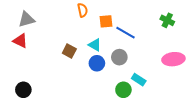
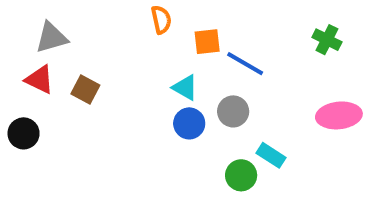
brown square: (69, 51) -> (85, 90), moved
black circle: (23, 90) -> (24, 133), moved

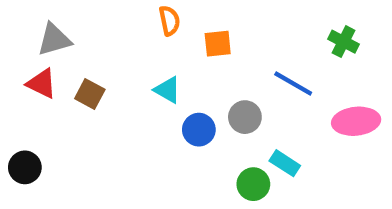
blue line: (245, 64) -> (293, 84), moved
cyan triangle: (185, 88) -> (167, 90), moved
black circle: (24, 133) -> (25, 167), moved

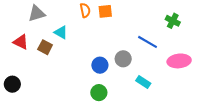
gray triangle: (54, 39) -> (37, 13), moved
orange square: (218, 44) -> (105, 11), moved
cyan triangle: (167, 90) -> (61, 32), moved
green circle: (253, 184) -> (99, 93), moved

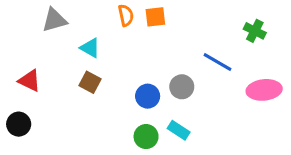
red triangle: (21, 42) -> (30, 81), moved
brown square: (45, 47) -> (90, 82), moved
cyan rectangle: (143, 82) -> (179, 130), moved

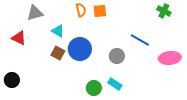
green cross: (255, 31) -> (164, 11), moved
red triangle: (30, 81) -> (19, 38), moved
blue circle: (148, 96) -> (80, 49), moved, size x1.5

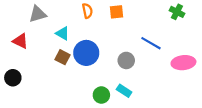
orange square: (100, 11) -> (116, 12), moved
black circle: (12, 80) -> (13, 78), moved

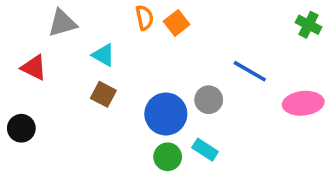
orange square: (116, 12) -> (177, 23), moved, turned -32
green cross: (177, 12) -> (309, 25), moved
blue circle: (86, 53) -> (166, 114), moved

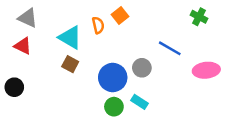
orange semicircle: (144, 18) -> (98, 25), moved
gray triangle: (62, 23) -> (28, 18), moved, turned 40
green cross: (309, 25) -> (199, 17), moved
cyan triangle: (103, 55) -> (70, 37), size x1.5

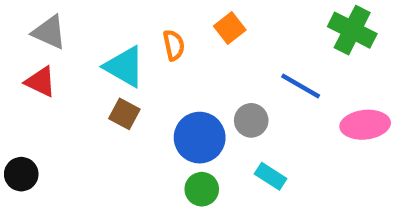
orange square: (120, 16) -> (230, 28), moved
green cross: (199, 17) -> (352, 30), size x1.5
black circle: (14, 87) -> (21, 174), moved
cyan rectangle: (139, 102) -> (271, 176), moved

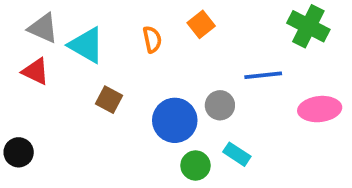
cyan triangle: (124, 67) -> (86, 45), moved
blue line: (301, 86) -> (263, 75), turned -36
green circle: (202, 189) -> (195, 165), moved

